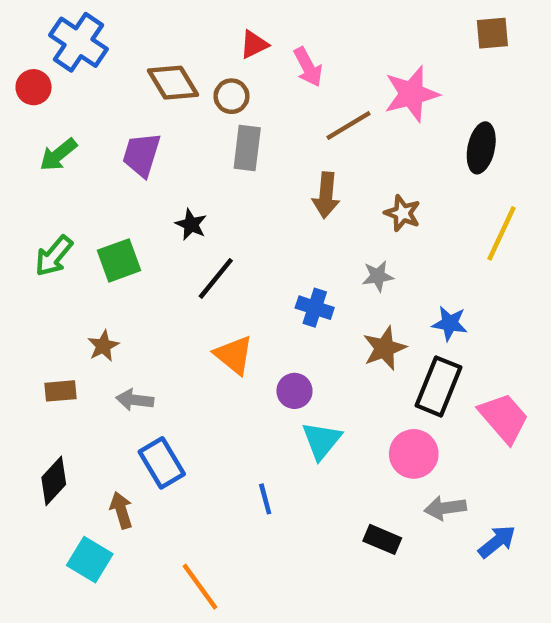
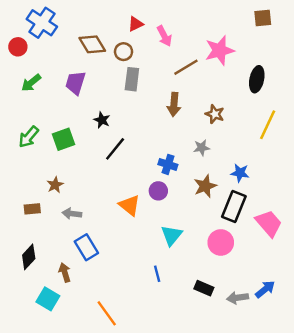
orange triangle: (234, 355) -> (130, 205), moved
purple circle: (294, 391) -> (158, 191), moved
blue line: (265, 499) -> (157, 274), moved
gray arrow: (445, 508) -> (238, 298), moved

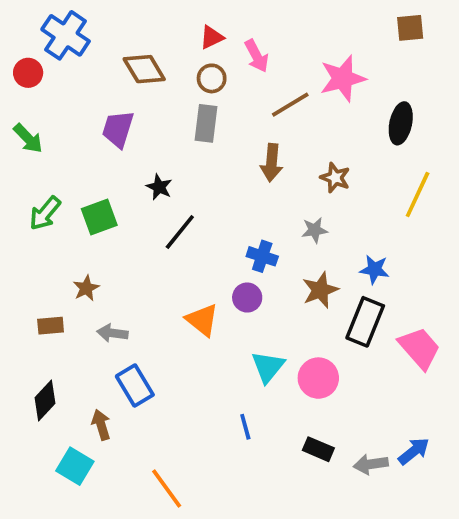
brown circle: (124, 52) -> (212, 78), moved
green arrow: (31, 83) -> (28, 138), moved, turned -95
pink circle: (221, 242) -> (318, 378), moved

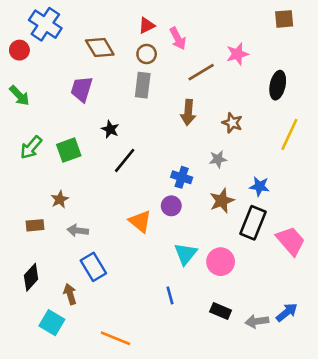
pink star: (343, 78) -> (237, 54), size x0.7
orange line: (167, 489) -> (115, 338), turned -32

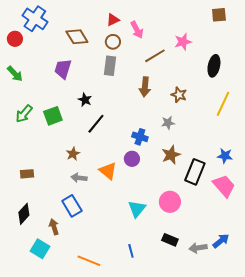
blue star: (260, 186) -> (225, 156), moved
brown star: (60, 199) -> (73, 154), moved
gray arrow: (78, 231) -> (79, 178), moved
cyan triangle: (186, 254) -> (137, 209), moved
blue line: (170, 295) -> (131, 251), moved

